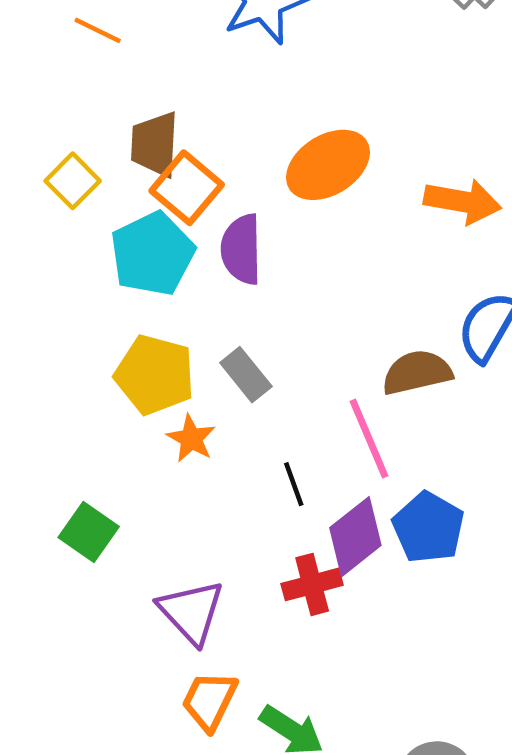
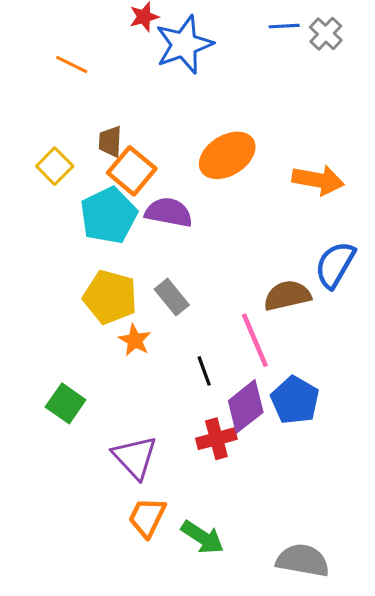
brown trapezoid: (155, 144) -> (110, 142), size x0.7
purple semicircle: (241, 249) -> (169, 212), turned 102

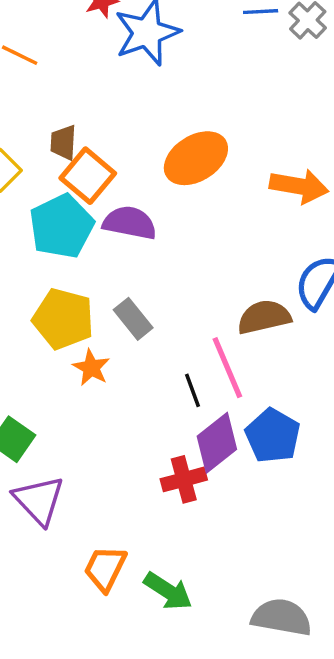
black line: (204, 371) -> (192, 390), moved
purple triangle: (135, 457) -> (39, 500), moved

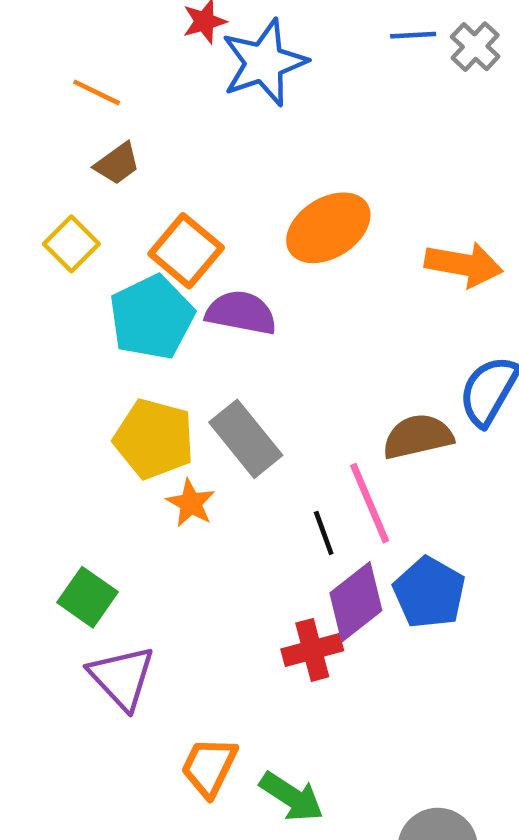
brown trapezoid: (63, 143) -> (117, 164), moved, turned -129
gray rectangle: (133, 319) -> (246, 439), size x1.4

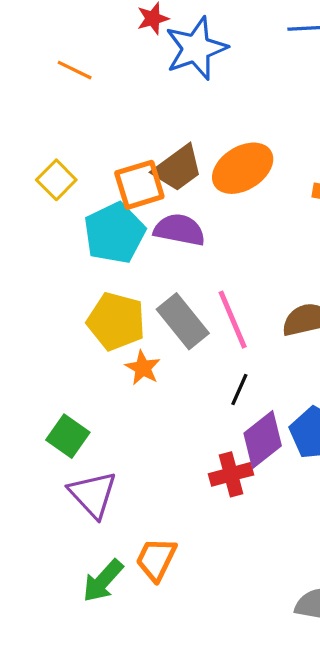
brown trapezoid: (117, 164) -> (178, 168), moved, size x1.5
orange square: (186, 251) -> (139, 185), turned 33
pink line: (370, 503) -> (233, 320), moved
black line: (324, 533) -> (239, 389), turned 44
green arrow: (292, 797) -> (103, 581), moved, turned 99

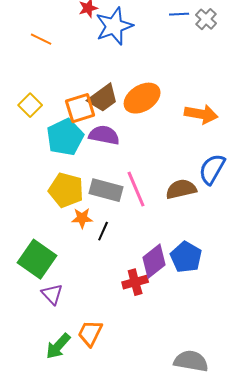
gray rectangle: (183, 321) -> (106, 190), turned -36
orange star: (143, 368) -> (82, 218), turned -30
black line: (239, 389) -> (103, 231), moved
green square: (68, 436) -> (37, 259), size x1.5
purple triangle: (93, 494) -> (52, 294), size x0.7

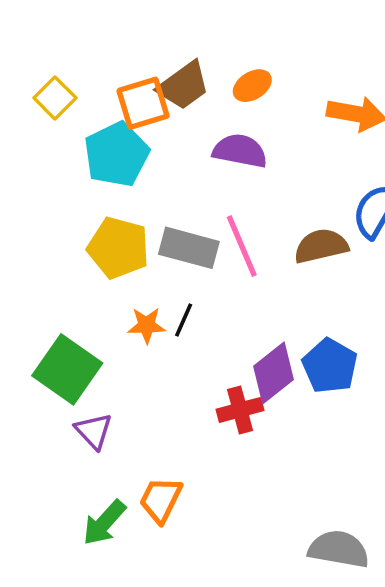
orange ellipse: (142, 98) -> (252, 86), size x0.6
purple semicircle: (104, 135) -> (240, 151), moved
orange star: (82, 218) -> (147, 325), moved

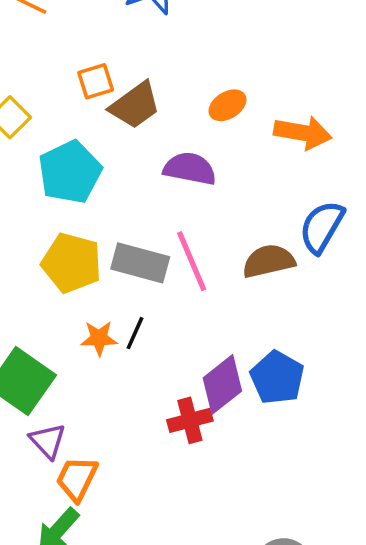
orange ellipse: (252, 86) -> (227, 105), moved
orange square: (143, 103) -> (96, 81), moved, size x0.7
orange trapezoid: (161, 500) -> (77, 479), moved

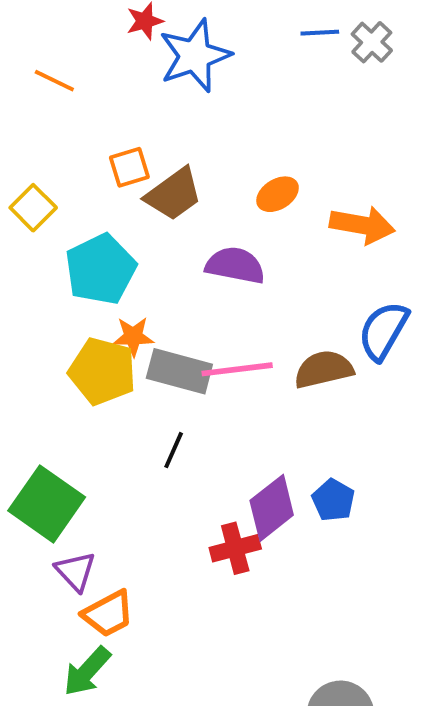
pink line: (192, 261) -> (237, 369), turned -74
orange star: (99, 338) -> (133, 337), moved
blue pentagon: (277, 378) -> (333, 500), size x0.7
orange trapezoid: (77, 479) -> (108, 614), turned -144

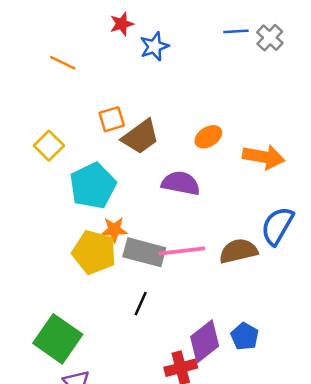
blue star: (195, 56) -> (154, 46), size x0.6

